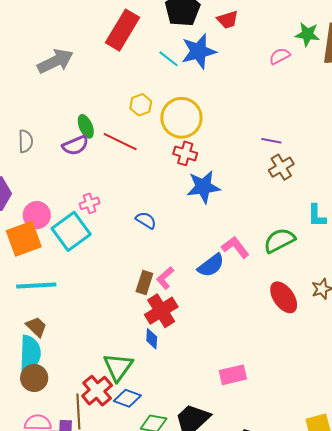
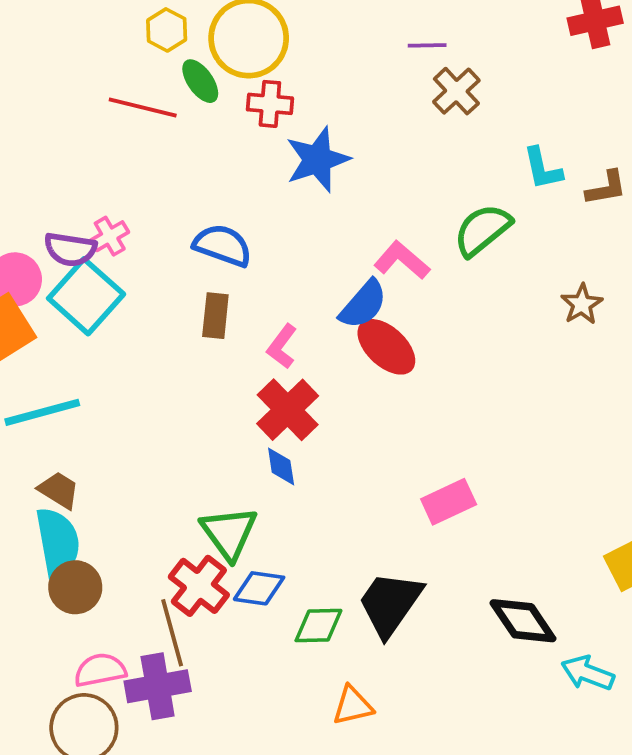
green ellipse: (86, 126) -> (200, 81), moved
purple semicircle: (75, 145) -> (70, 249), moved, turned 44
blue semicircle: (146, 220) -> (223, 245), size x1.4
brown rectangle: (144, 283) -> (215, 316), moved
red ellipse: (284, 297) -> (386, 347), moved

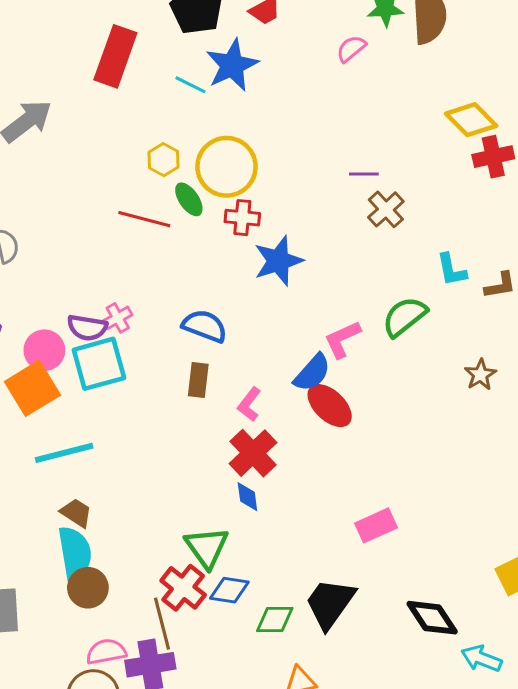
pink L-shape: (402, 260) -> (342, 339), turned -66
cyan square: (86, 296) -> (99, 364), turned 32

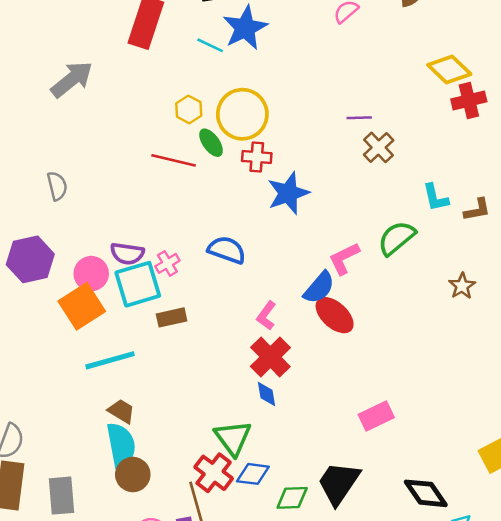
pink cross: (118, 318) -> (167, 263), moved
brown rectangle: (198, 380) -> (172, 317), moved, turned 72

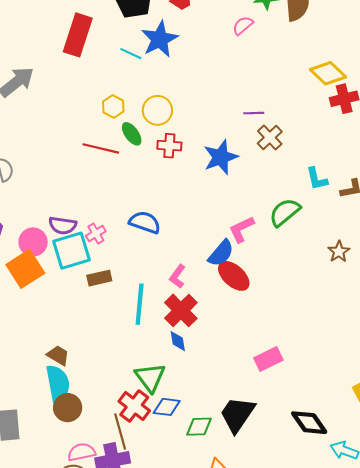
yellow circle: (242, 114) -> (157, 110), size x0.7
blue star: (288, 193) -> (221, 157), moved
cyan line: (110, 360) -> (140, 304), moved, turned -69

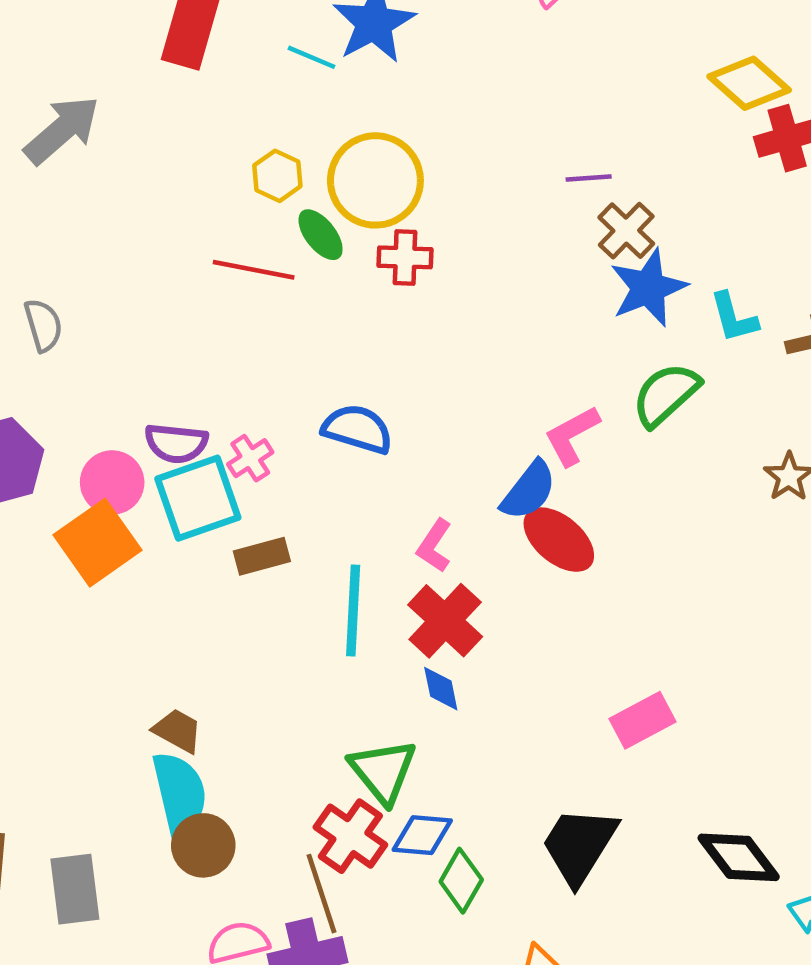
yellow circle: (157, 110) -> (375, 180), size x1.4
blue star: (221, 157) -> (648, 288), moved
green diamond: (199, 427) -> (461, 881), moved, turned -56

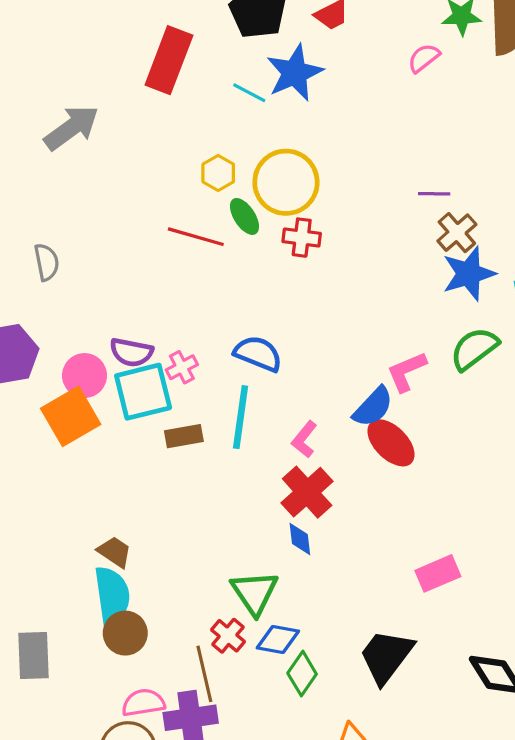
cyan line: (353, 611) -> (241, 417), moved
red cross: (350, 836) -> (228, 636), size x0.7

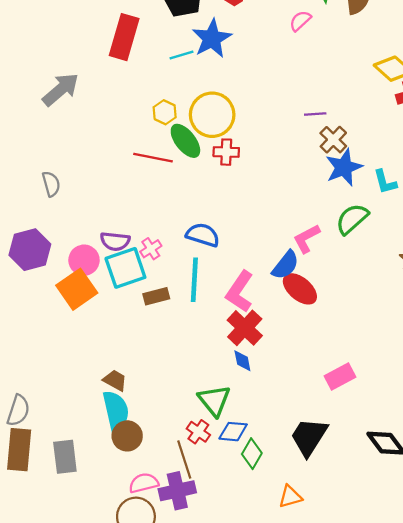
cyan line: (249, 93) -> (182, 55), turned -40
green ellipse: (244, 216) -> (185, 141), size x1.4
pink L-shape: (304, 439) -> (240, 292), size x1.6

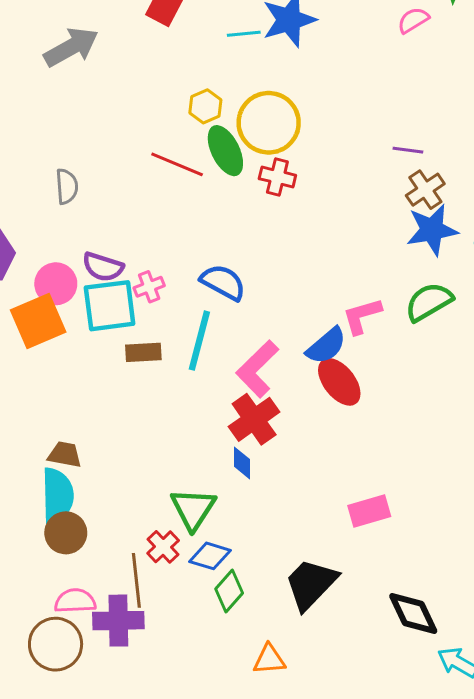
gray semicircle: (51, 184) -> (67, 186), moved
brown trapezoid: (115, 380) -> (65, 455), turned -30

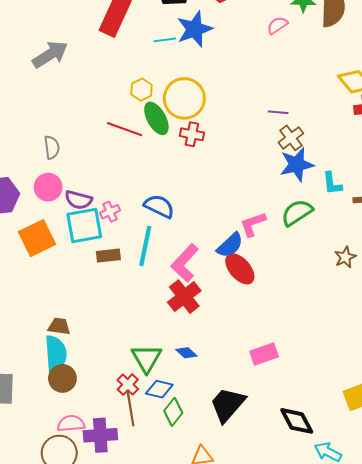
pink circle: (56, 284) -> (48, 187), moved
blue diamond: (242, 463) -> (186, 353), moved, turned -45
brown line: (136, 580) -> (130, 408), moved

